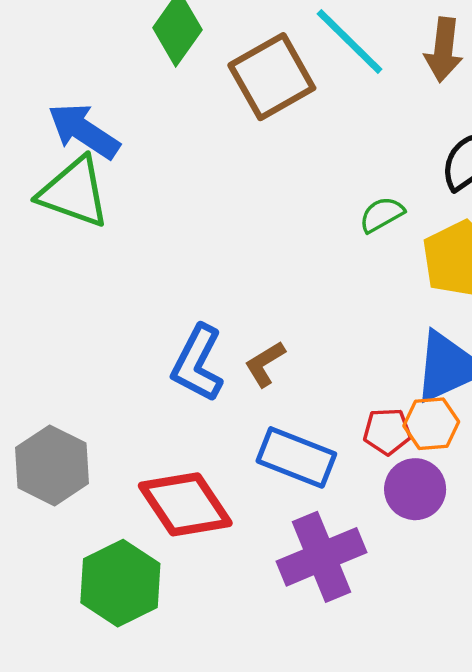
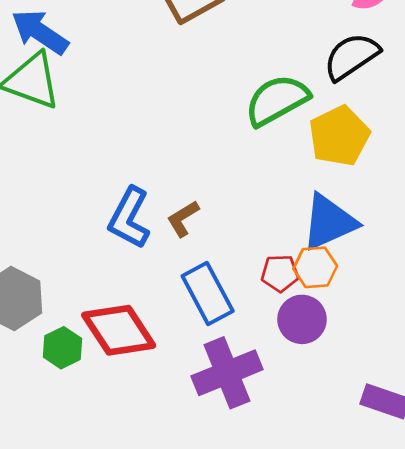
green semicircle: (382, 214) -> (277, 100), size x1.8
blue rectangle: (296, 457) -> (208, 293), turned 40
green hexagon: (120, 583) -> (62, 348), moved, size x0.6

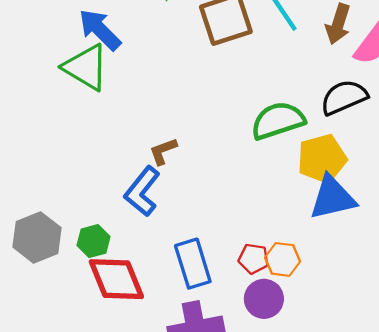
brown L-shape: (183, 219) -> (163, 151), moved
blue triangle: (329, 222) -> (332, 198), moved
green hexagon: (62, 348) -> (94, 241), moved

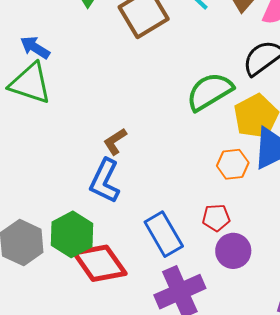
blue arrow: (100, 30) -> (35, 47), size x0.7
green hexagon: (94, 241) -> (72, 234), size x1.5
orange hexagon: (283, 259) -> (233, 164), moved

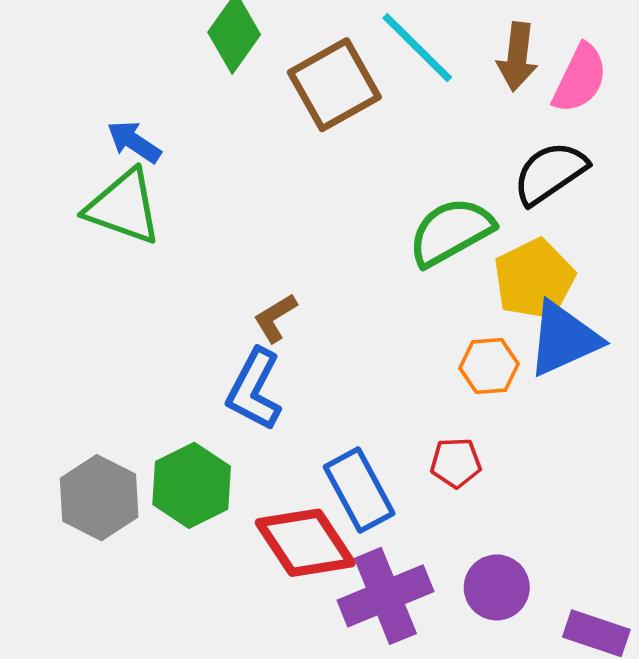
purple circle: (233, 251) -> (497, 587), moved
red diamond: (100, 263) -> (305, 543), moved

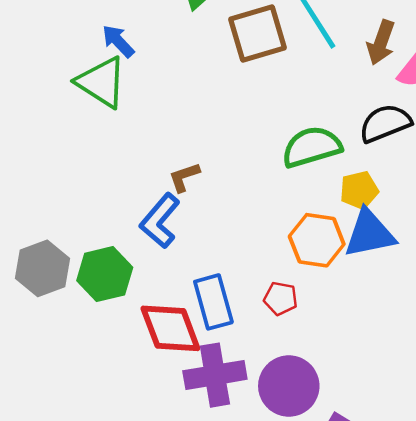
yellow pentagon: (534, 279) -> (359, 190), size x0.7
orange hexagon: (489, 366) -> (317, 240), size x1.4
purple circle: (497, 587) -> (289, 386), size x1.4

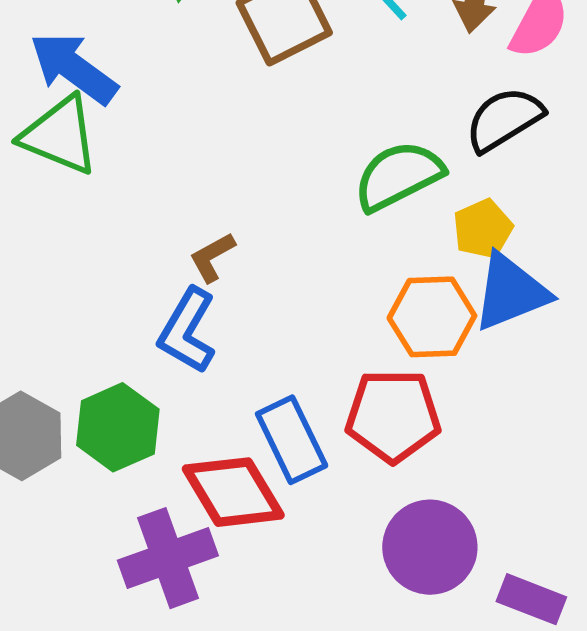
blue arrow: (118, 41) -> (74, 68), size x1.6
red pentagon: (281, 298) -> (393, 416), size x1.8
purple cross: (215, 375) -> (168, 558), moved

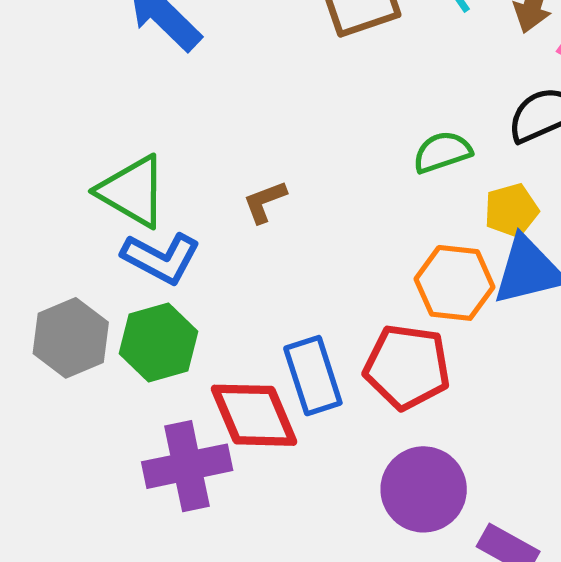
green triangle: (60, 135) -> (132, 191), moved
green semicircle: (398, 176) -> (442, 152), size x0.7
blue L-shape: (187, 331) -> (161, 258), moved, turned -100

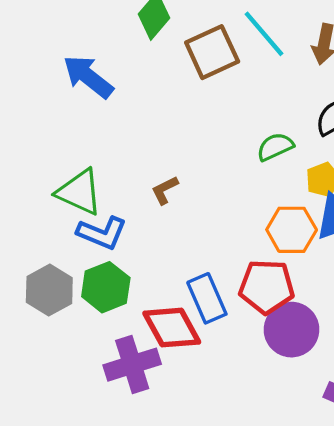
purple circle: (424, 489) -> (292, 330), moved

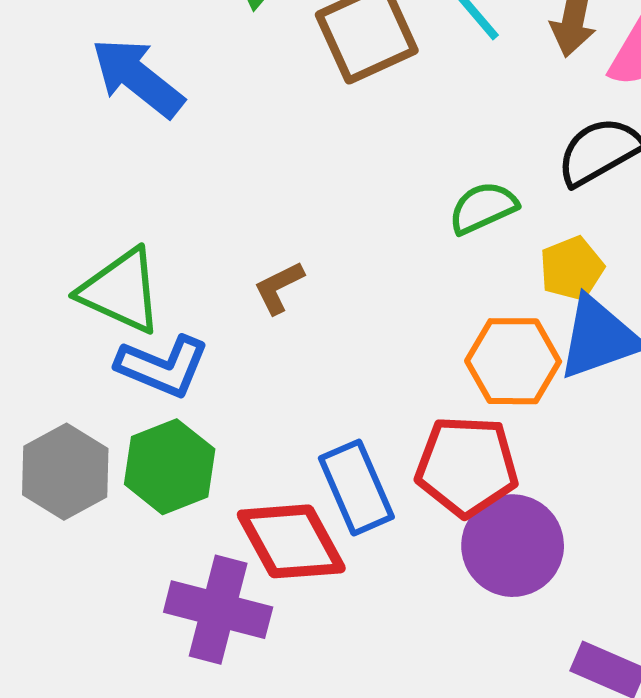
purple cross: (132, 365) -> (218, 610), turned 32

